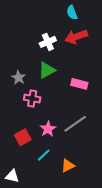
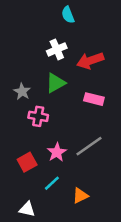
cyan semicircle: (72, 13) -> (68, 15), moved
red arrow: (76, 37) -> (90, 61), moved
white triangle: (12, 176) -> (27, 209), moved

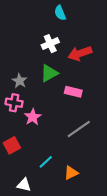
pink rectangle: (94, 99) -> (73, 92), moved
pink cross: (38, 116) -> (14, 103), moved
pink star: (57, 152) -> (33, 117), moved
red square: (27, 162) -> (12, 145), moved

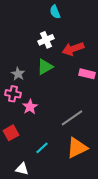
pink rectangle: (73, 92) -> (87, 74), moved
orange triangle: (71, 173) -> (77, 148), moved, size x1.6

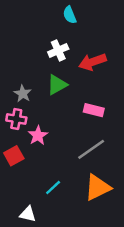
pink rectangle: (87, 74) -> (94, 110), moved
red square: (11, 133) -> (14, 156), moved

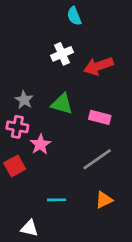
green triangle: (57, 85) -> (62, 104), moved, turned 45
cyan line: (53, 187) -> (57, 200), turned 42
orange triangle: (98, 187) -> (104, 200), size x0.6

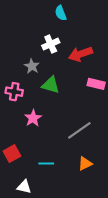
gray star: (24, 100) -> (32, 66), moved
pink rectangle: (100, 117) -> (96, 84), moved
pink cross: (17, 127) -> (14, 92), moved
red square: (15, 166) -> (12, 154), moved

